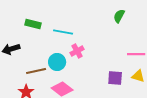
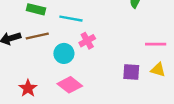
brown line: (36, 71) -> (37, 36), moved

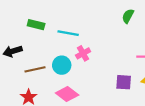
brown line: (37, 36) -> (35, 69), moved

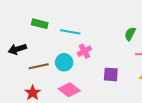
green semicircle: (128, 16) -> (130, 34), moved
purple square: (124, 82) -> (111, 74), moved

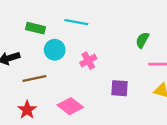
cyan line: (70, 32) -> (76, 22), moved
cyan circle: (64, 62) -> (55, 50), moved

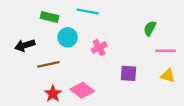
red star: (27, 110) -> (53, 94), moved

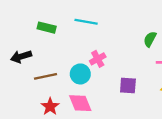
cyan circle: (68, 37) -> (80, 74), moved
pink diamond: (82, 90) -> (80, 103), turned 30

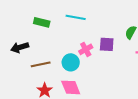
purple square: (128, 86) -> (107, 44), moved

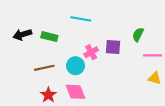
green rectangle: (42, 22) -> (49, 37), moved
black arrow: (20, 47) -> (22, 34), moved

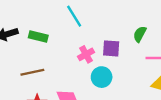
cyan line: (81, 19) -> (74, 16), turned 48
cyan circle: (75, 66) -> (102, 77), moved

